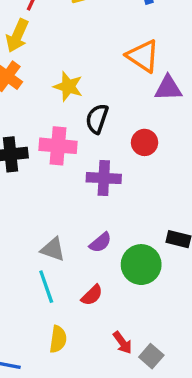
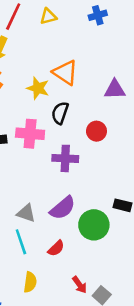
orange triangle: (143, 56) -> (65, 73), moved
purple semicircle: (100, 243) -> (63, 208), size x1.5

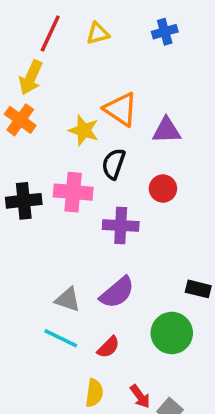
purple triangle: (115, 89) -> (166, 130), moved
green circle: (94, 225) -> (172, 333), moved
cyan line: (21, 242) -> (61, 338), turned -45
yellow semicircle: (30, 282) -> (94, 393), moved

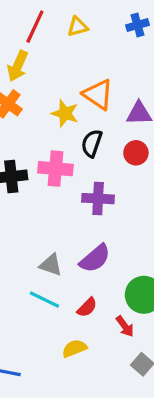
red circle: (163, 189) -> (136, 153), moved
yellow semicircle: (94, 393) -> (74, 348), turned -120
red arrow: (140, 396) -> (125, 326), moved

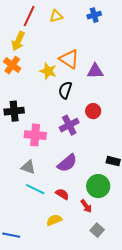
red circle: (136, 153) -> (93, 111), moved
pink cross: (55, 169) -> (35, 135), moved
purple cross: (98, 199) -> (69, 125), turned -30
gray triangle: (51, 265) -> (28, 167), moved
red semicircle: (87, 307) -> (62, 194), turned -104

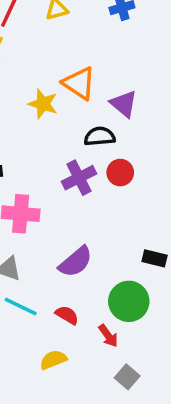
purple triangle: (95, 71) -> (124, 104), turned 42
black semicircle: (65, 90) -> (100, 136), moved, turned 66
purple cross: (69, 125) -> (79, 178), moved

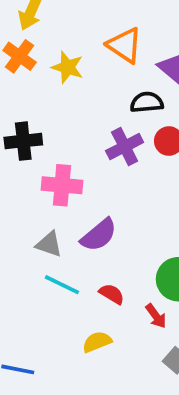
yellow star: (43, 104) -> (67, 67), moved
purple semicircle: (76, 262) -> (99, 235), moved

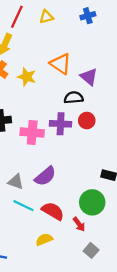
purple cross: (125, 147) -> (61, 124), turned 30
pink cross: (62, 185) -> (32, 133), moved
red semicircle: (112, 294) -> (53, 211), size x1.5

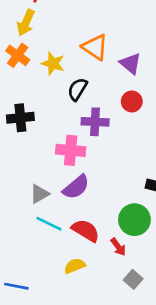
black semicircle: (74, 98) -> (77, 89), moved, turned -54
red circle: (87, 121) -> (132, 101), moved
pink cross: (32, 133) -> (71, 150), moved
gray triangle: (16, 182) -> (39, 194), turned -49

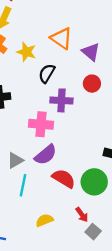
cyan line: (49, 224) -> (23, 185), turned 75
red semicircle: (86, 231) -> (64, 178), moved
red arrow: (118, 247) -> (82, 215), moved

